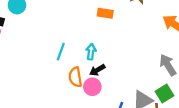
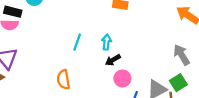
orange semicircle: (75, 77) -> (63, 80), moved
pink circle: (92, 87) -> (122, 78), moved

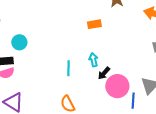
pink circle: (122, 78) -> (117, 86), size x1.5

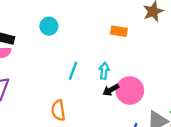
cyan circle: (19, 42) -> (49, 26), moved
pink circle: (117, 86) -> (130, 91), moved

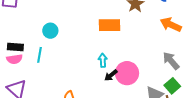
orange rectangle: (119, 31) -> (109, 25), size x1.5
cyan line: (73, 71) -> (40, 55), moved

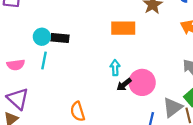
cyan circle: (50, 31) -> (42, 37), moved
black rectangle: (15, 47) -> (60, 38), moved

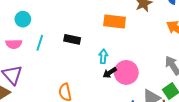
cyan circle: (42, 37) -> (23, 19), moved
black rectangle: (60, 38) -> (72, 39), moved

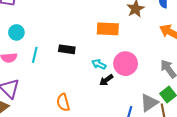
cyan arrow: (103, 56) -> (99, 64), turned -64
pink circle: (126, 72) -> (126, 64), moved

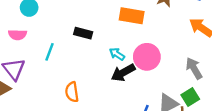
cyan line: (35, 55) -> (50, 52), moved
black arrow: (106, 80) -> (123, 73), size x1.5

